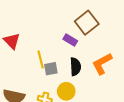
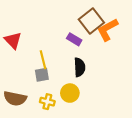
orange L-shape: (102, 64) -> (107, 30), moved
gray square: (51, 69) -> (42, 75), moved

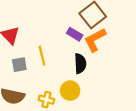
orange L-shape: (107, 30) -> (95, 40), moved
gray square: (42, 75) -> (19, 65), moved

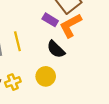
black semicircle: (80, 64) -> (56, 49), turned 138
yellow cross: (46, 100) -> (13, 82), moved, turned -35

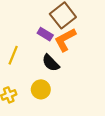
yellow line: (17, 41) -> (13, 55), turned 36

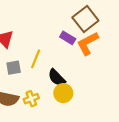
black semicircle: (51, 63) -> (57, 78), moved

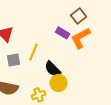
brown square: (85, 19) -> (79, 16), size x0.7
yellow cross: (31, 99) -> (39, 95), moved

